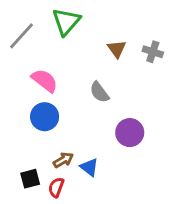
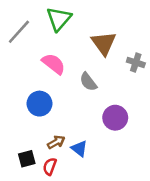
brown triangle: (117, 49) -> (104, 43), size x1.5
gray cross: (153, 52) -> (136, 62), moved
pink semicircle: (45, 81) -> (54, 64), moved

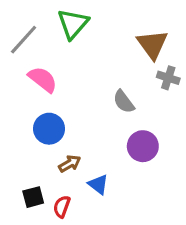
brown triangle: (104, 43) -> (152, 44), moved
pink semicircle: (54, 64) -> (43, 79), moved
gray semicircle: (88, 82) -> (124, 102), moved
brown arrow: (56, 142) -> (70, 164), moved

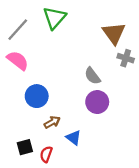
pink semicircle: (43, 79) -> (18, 60), moved
purple circle: (143, 146) -> (97, 102), moved

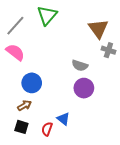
gray semicircle: (92, 76) -> (80, 66), turned -35
brown arrow: (52, 122) -> (25, 105), moved
black square: (25, 147) -> (21, 127), turned 32
red semicircle: (46, 154) -> (47, 129), moved

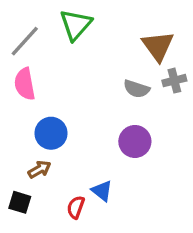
gray cross: (108, 50) -> (174, 81), turned -32
pink semicircle: (15, 52) -> (25, 84), turned -138
gray semicircle: (80, 66) -> (137, 89), moved
black square: (21, 127) -> (20, 202), moved

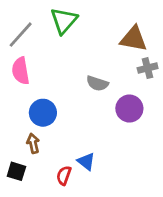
brown triangle: (158, 46) -> (134, 39), turned -44
gray semicircle: (137, 89) -> (97, 83), moved
purple circle: (135, 141) -> (129, 109), moved
brown arrow: (39, 169) -> (33, 143), turned -72

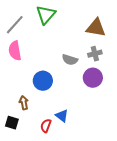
gray cross: (148, 68) -> (95, 54), moved
blue circle: (43, 113) -> (43, 81), moved

